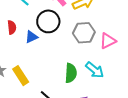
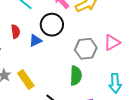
gray hexagon: (84, 33) -> (86, 49), moved
cyan arrow: (95, 70) -> (115, 83), moved, turned 48

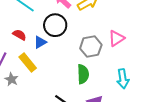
red semicircle: (16, 32) -> (19, 35), turned -48
yellow rectangle: (26, 79) -> (28, 62), moved

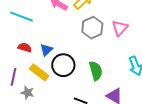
black circle: (55, 25) -> (63, 65), moved
gray hexagon: (91, 47) -> (92, 28), moved

